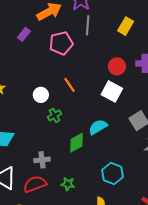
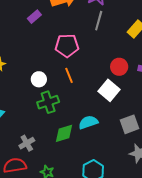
pink pentagon: (61, 43) -> (67, 46), moved
green cross: (55, 115) -> (48, 102), size x1.5
gray cross: (42, 160) -> (27, 143), turned -35

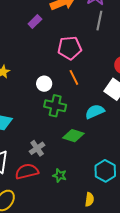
green cross: (48, 102) -> (55, 106), turned 35
cyan semicircle: (88, 122) -> (95, 112), moved
green diamond: (64, 133) -> (73, 136), turned 40

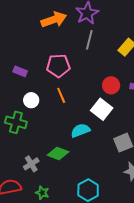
purple rectangle: (35, 21) -> (20, 71), moved, turned 64
green cross: (55, 106) -> (16, 122), moved
gray cross: (37, 148) -> (31, 164), moved

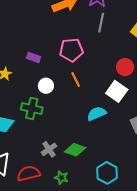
green diamond: (58, 154) -> (75, 150), moved

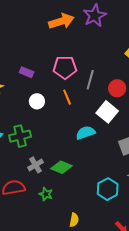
gray line: (101, 23) -> (90, 80), moved
green cross: (32, 108) -> (20, 136), moved, turned -30
cyan hexagon: (107, 173) -> (108, 189), moved

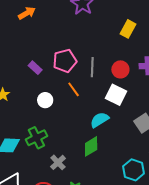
orange arrow: (61, 21) -> (27, 13), moved, size x0.7
purple rectangle: (27, 72) -> (35, 68), moved, turned 32
green diamond: (62, 167) -> (91, 146), moved, turned -40

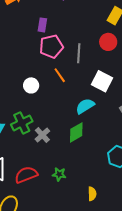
purple rectangle: (35, 68) -> (42, 25), moved, turned 56
red circle: (120, 69) -> (108, 42), moved
gray cross: (58, 162) -> (42, 135), moved

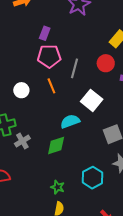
green star: (59, 174) -> (58, 187), moved

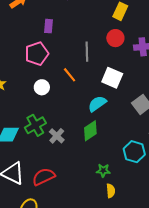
pink pentagon: (49, 56) -> (37, 54), moved

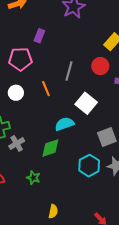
cyan hexagon: (134, 152) -> (89, 166), moved
green star: (103, 170) -> (33, 178), moved

